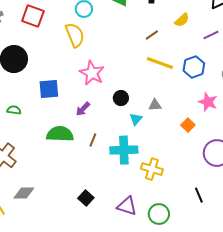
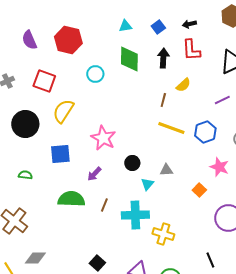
yellow semicircle: (182, 20) -> (183, 85), moved
yellow semicircle: (75, 35) -> (63, 111), moved, turned -125
brown line: (152, 35) -> (163, 100), turned -40

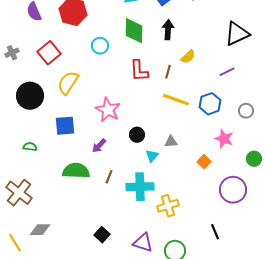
red L-shape: (191, 50) -> (139, 71), moved
red square: (44, 81) -> (49, 53), turned 30
yellow cross: (163, 234) -> (168, 206), turned -35

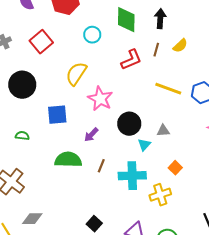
red L-shape: (139, 71) -> (131, 60), turned -110
brown line: (168, 72) -> (156, 50), moved
yellow semicircle: (68, 83) -> (76, 74), moved
black circle: (137, 135) -> (129, 124), size x1.5
orange square: (204, 162) -> (175, 168), moved

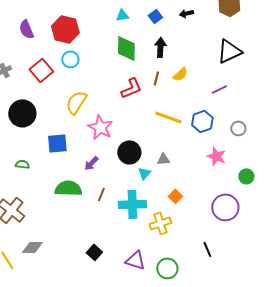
cyan circle: (92, 35) -> (70, 59), moved

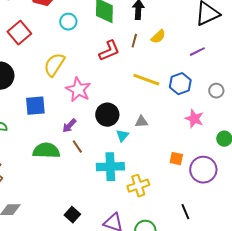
cyan circle: (70, 59) -> (68, 22), moved
brown line: (101, 194) -> (77, 147), moved, turned -56
orange square: (175, 196) -> (176, 159), moved, turned -32

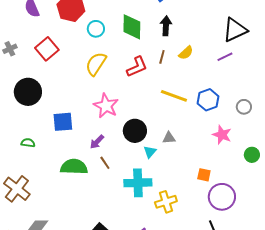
cyan circle: (68, 22) -> (96, 29), moved
purple line: (197, 52) -> (225, 57), moved
yellow semicircle: (54, 65) -> (96, 64), moved
purple circle: (203, 170) -> (222, 197), moved

